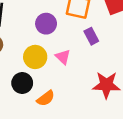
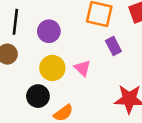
purple circle: (46, 24) -> (49, 31), moved

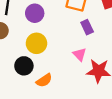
pink triangle: (82, 68) -> (79, 54), moved

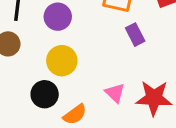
pink triangle: (79, 54) -> (115, 93), moved

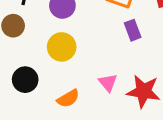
black circle: (45, 94) -> (25, 80), moved

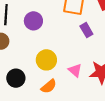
yellow circle: (62, 47) -> (46, 60), moved

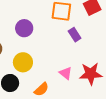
yellow circle: (46, 60) -> (23, 62), moved

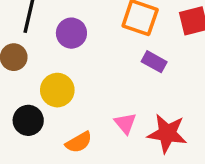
purple rectangle: (75, 35) -> (154, 62), turned -40

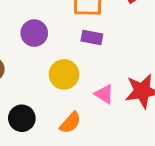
purple rectangle: (154, 62) -> (92, 38), moved
yellow circle: (57, 90) -> (64, 74), moved

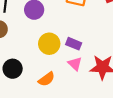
purple rectangle: (92, 38) -> (74, 44), moved

